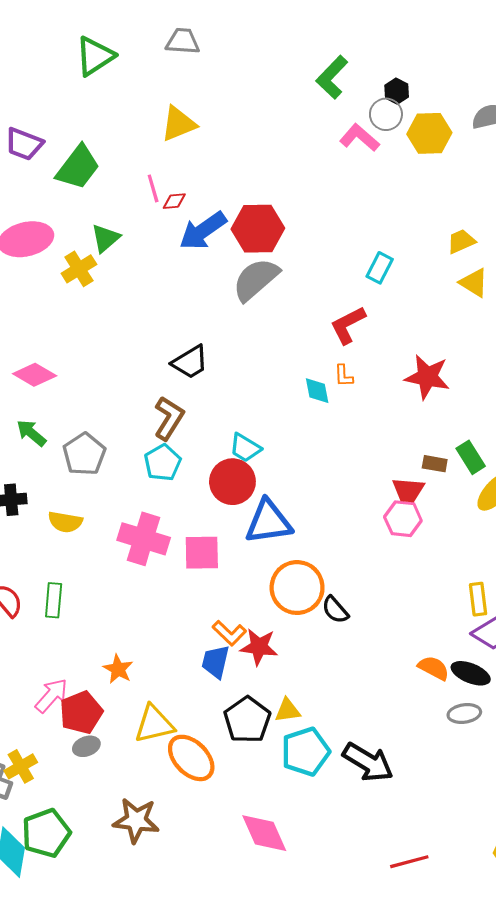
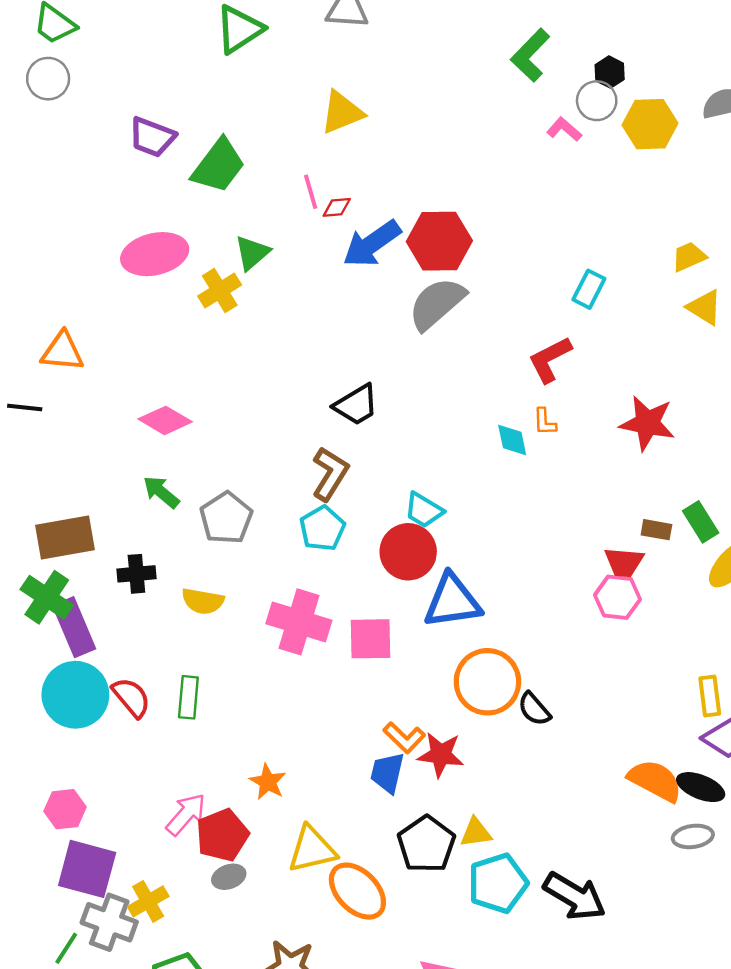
pink L-shape: (360, 138) -> (564, 129), size x0.7
orange semicircle: (434, 668) -> (655, 781), size x1.4

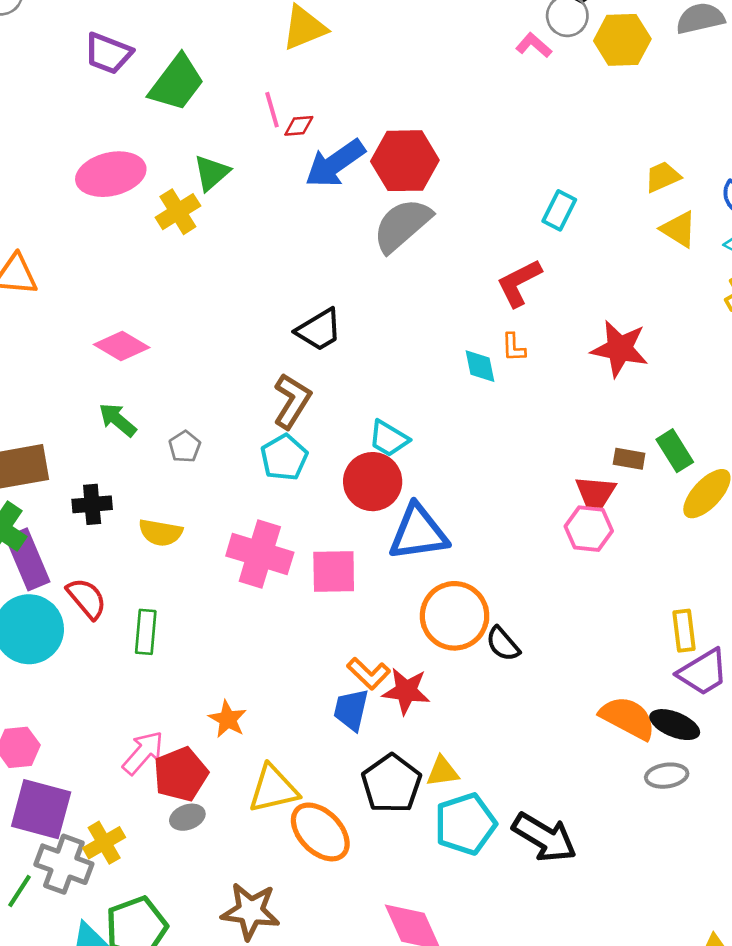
gray pentagon: (226, 518) -> (185, 447), size x0.6
red semicircle: (131, 697) -> (87, 598), moved

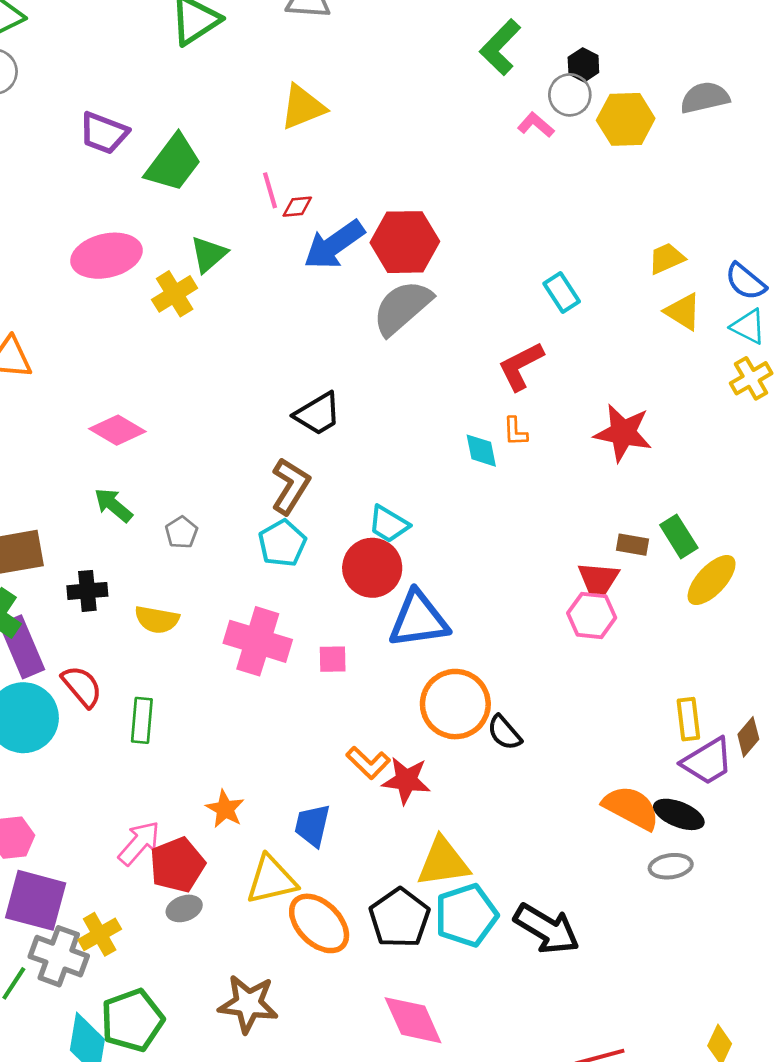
cyan rectangle: (559, 210) -> (562, 292), turned -60
pink square: (334, 572) -> (333, 659), size x0.6
blue trapezoid: (351, 710) -> (312, 825), moved
yellow triangle: (442, 772) -> (443, 862), size x1.6
black pentagon: (391, 784) -> (399, 918), moved

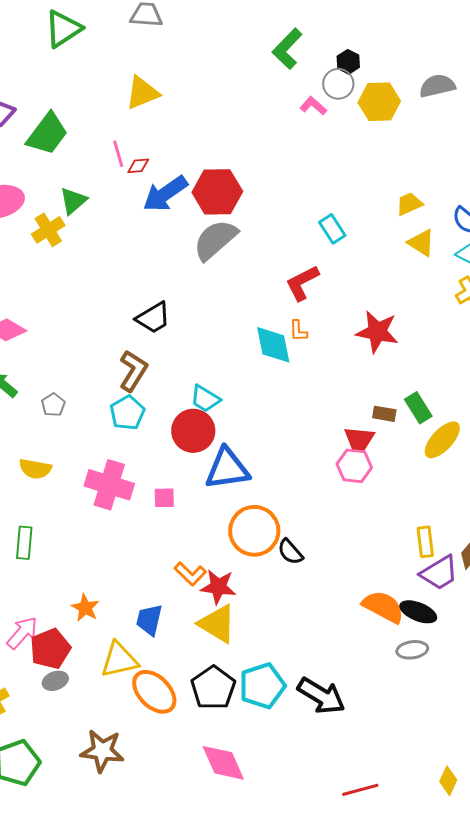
cyan diamond: (481, 451) -> (273, 345), size x1.5
yellow triangle: (443, 862) -> (217, 624), moved, turned 39

